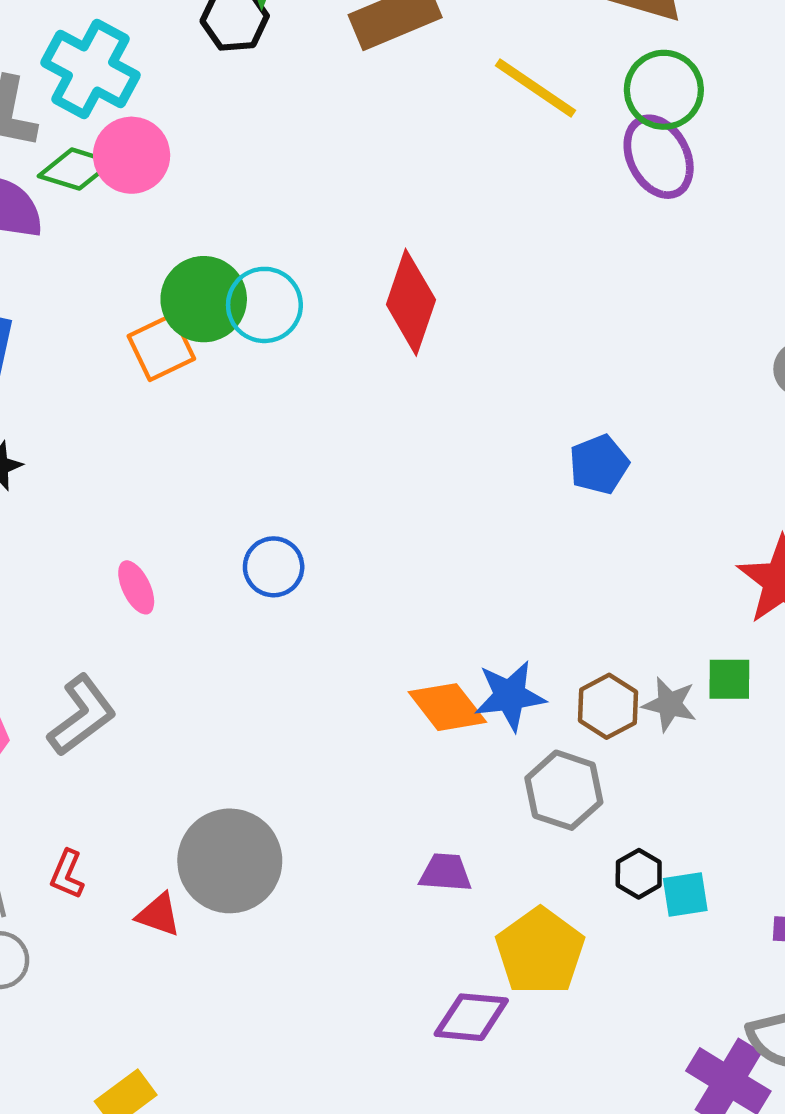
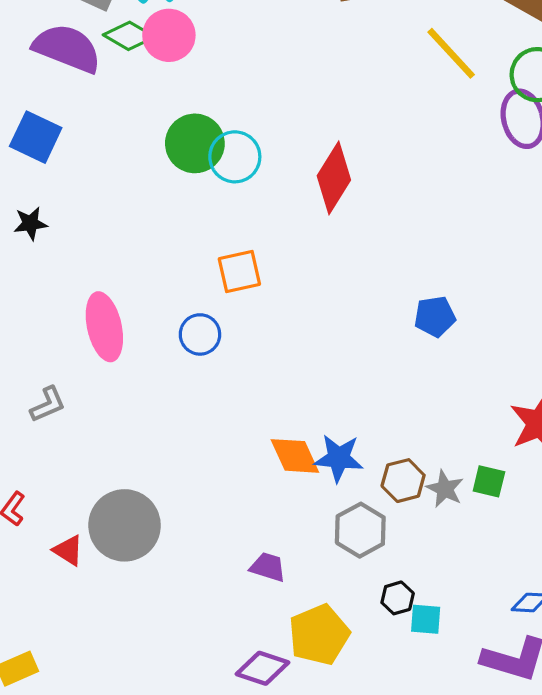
orange square: (161, 347) -> (239, 271), moved
pink ellipse: (136, 587) -> (104, 327), size x1.8
gray L-shape: (82, 715) -> (48, 404), size x0.7

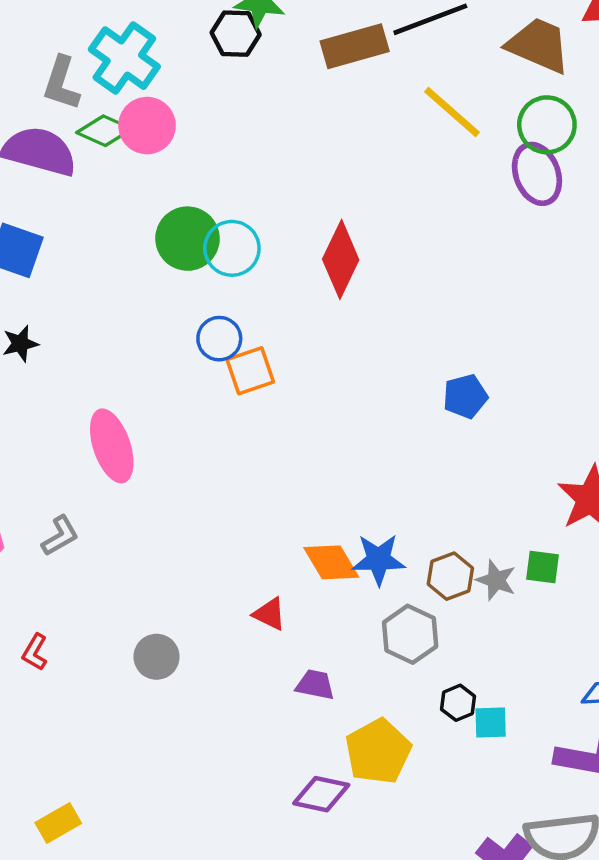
blue circle: (200, 334) -> (219, 339), moved
gray circle: (125, 525) -> (157, 657), size x0.6
red triangle: (68, 550) -> (270, 614), moved

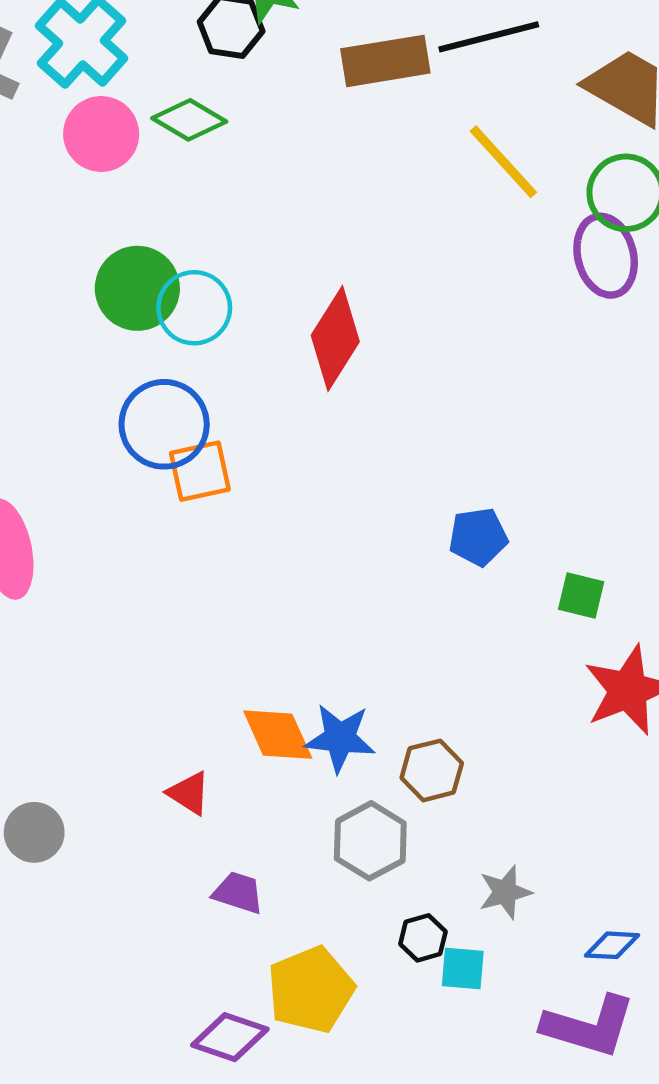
green diamond: (104, 131) -> (189, 120), moved
blue circle: (219, 339) -> (164, 424), size x1.5
green square: (543, 567) -> (581, 595), moved
gray star: (496, 580) -> (505, 892), moved, turned 30

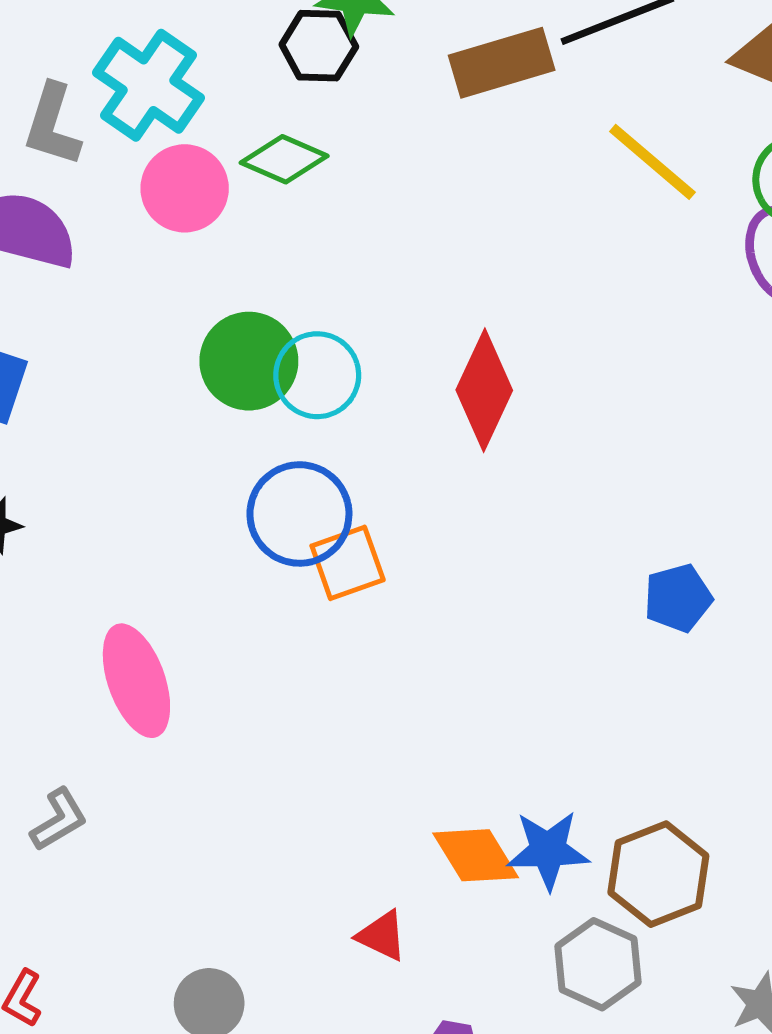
brown hexagon: (432, 770) -> (658, 874), size x1.4

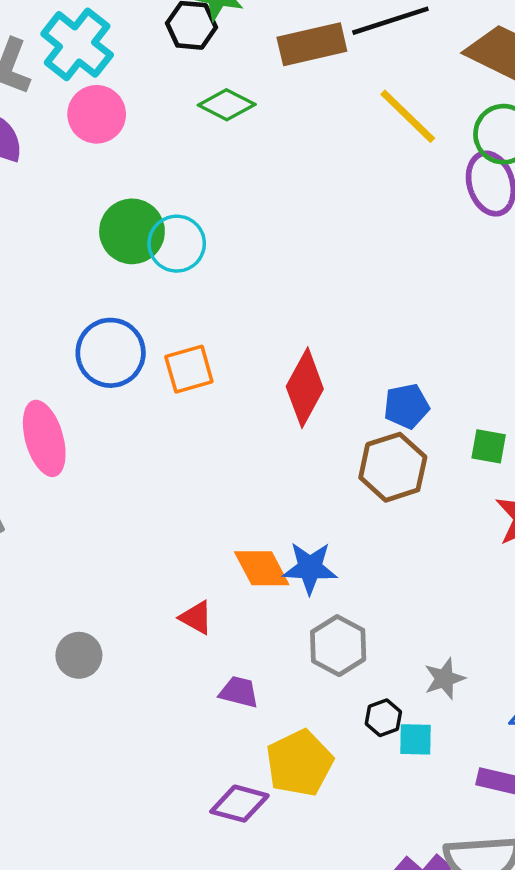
green diamond: (284, 159) -> (227, 105), moved
red diamond: (484, 390) -> (305, 388), moved
blue circle: (299, 514) -> (111, 353), moved
brown hexagon: (658, 874) -> (393, 467), moved

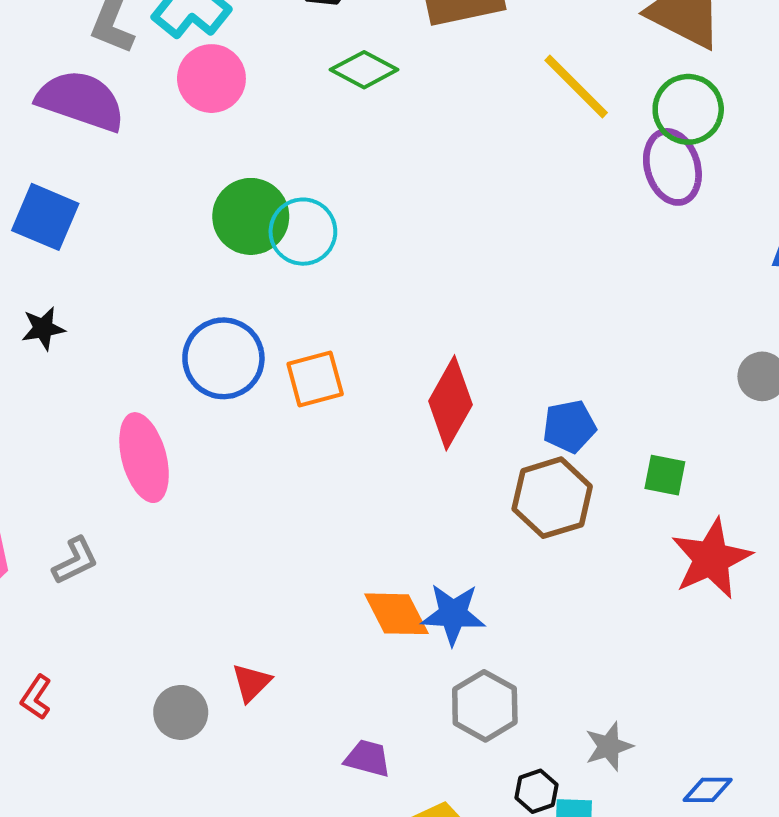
red triangle: (196, 618) -> (251, 683), moved, turned 45

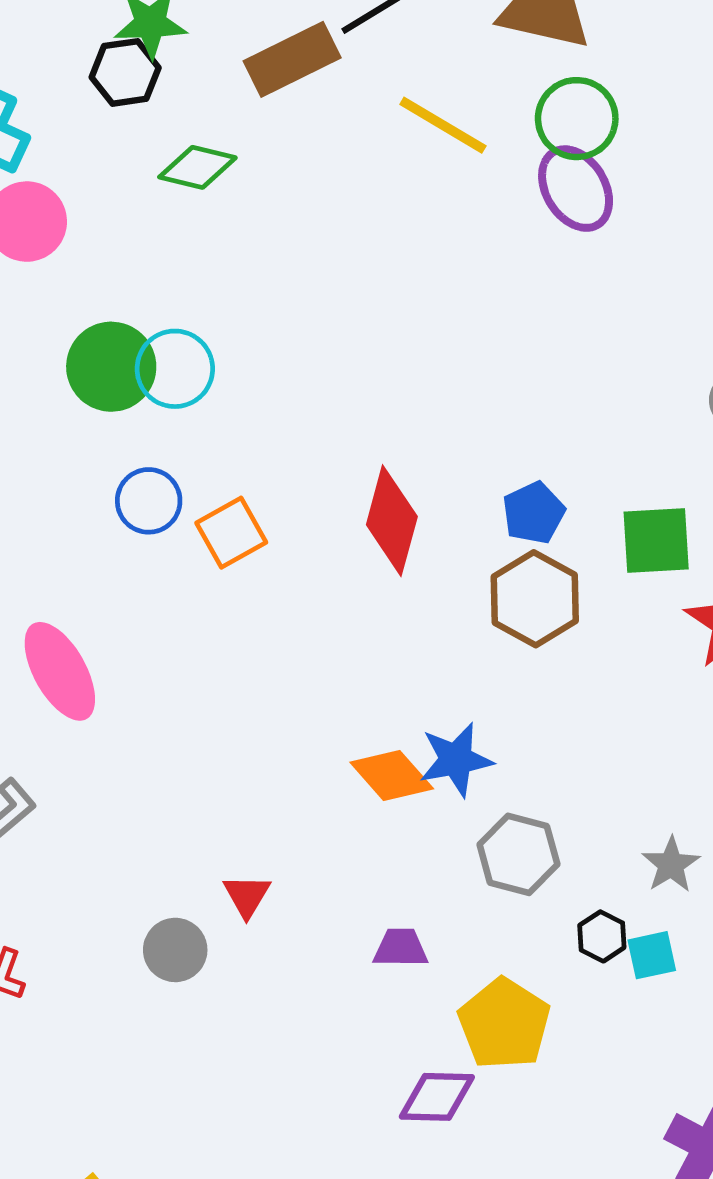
blue circle: (223, 358) -> (149, 501), moved, size x0.7
green square: (665, 475) -> (656, 540), size x1.5

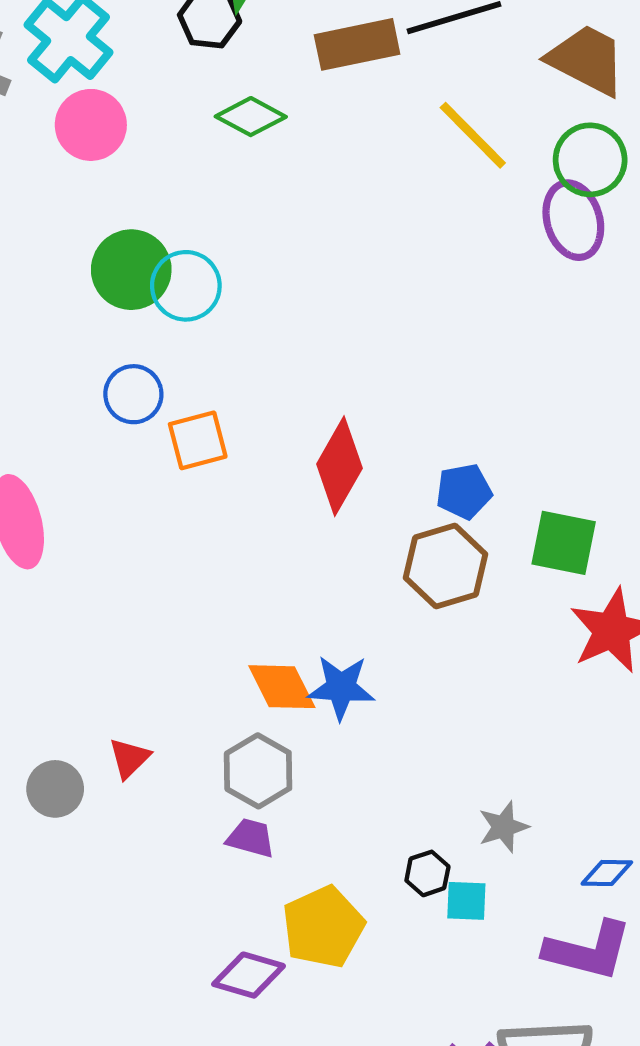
gray hexagon: (518, 854) -> (258, 771), moved

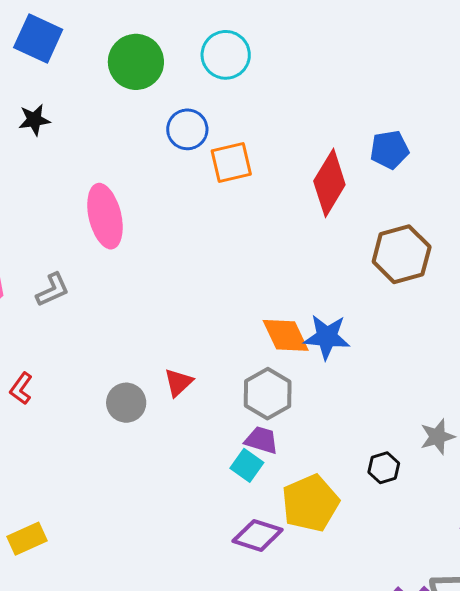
green circle: (131, 270) -> (136, 62), moved
blue pentagon: (464, 491) -> (389, 150), moved
cyan square: (466, 901) -> (247, 465), moved, turned 32

